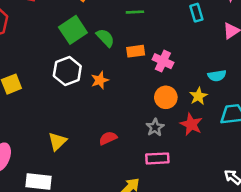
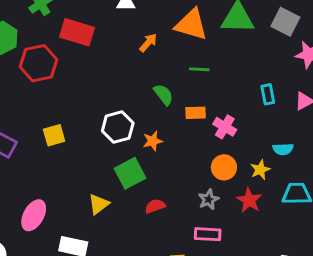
cyan rectangle: (196, 13) -> (268, 94), moved
green square: (73, 30) -> (130, 173), moved

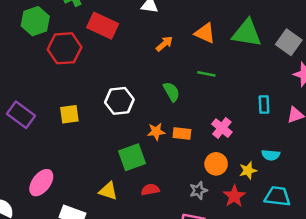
orange triangle: (191, 25) -> (205, 33), size x0.7
orange rectangle: (196, 113) -> (182, 133), moved
white hexagon: (118, 127) -> (119, 101), moved
yellow triangle: (99, 204) -> (108, 191), moved, turned 48

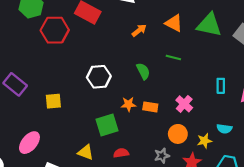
yellow square: (69, 114) -> (53, 101), moved

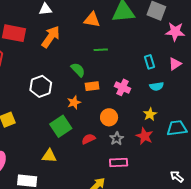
orange arrow: (139, 30) -> (51, 37), moved, size x1.6
orange rectangle: (150, 107) -> (92, 86), moved
cyan semicircle: (224, 129) -> (157, 86), moved
orange circle: (178, 134) -> (109, 117), moved
red semicircle: (121, 153) -> (88, 139), moved

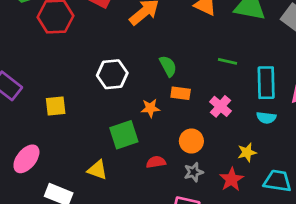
green line: (101, 50) -> (227, 61), moved
cyan rectangle: (150, 62) -> (266, 83), size x1.6

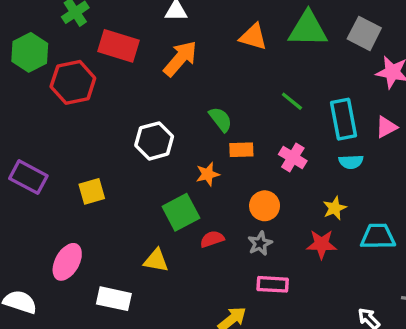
green line: (227, 61) -> (292, 101), turned 36
red semicircle: (156, 162) -> (212, 239), moved
gray star: (194, 172) -> (260, 243), moved
red star: (232, 179) -> (322, 244), turned -30

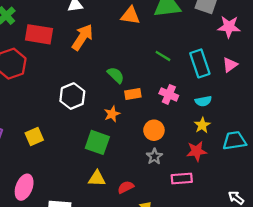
cyan semicircle: (351, 162) -> (203, 101), moved
green square: (181, 212) -> (97, 142), turned -35
red semicircle: (212, 239) -> (126, 187), moved
yellow triangle: (156, 260) -> (97, 178), moved
pink rectangle: (273, 284) -> (182, 179), moved

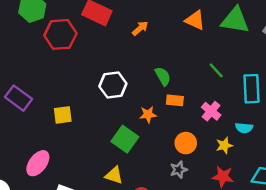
orange arrow: (82, 37) -> (140, 28), size x0.6
yellow star: (202, 125) -> (224, 145), moved

